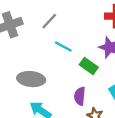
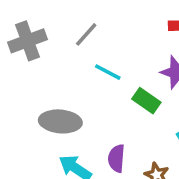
purple semicircle: (80, 96) -> (116, 158), moved

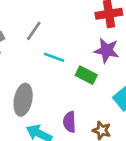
gray ellipse: (60, 121) -> (23, 100), turned -76

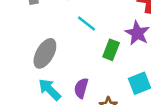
green rectangle: (86, 75) -> (111, 50), turned 66

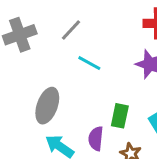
green rectangle: (111, 50) -> (120, 116), moved

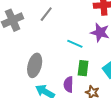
cyan line: (89, 63) -> (75, 44), moved

